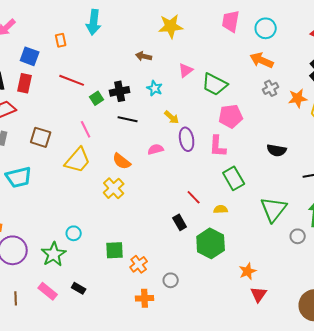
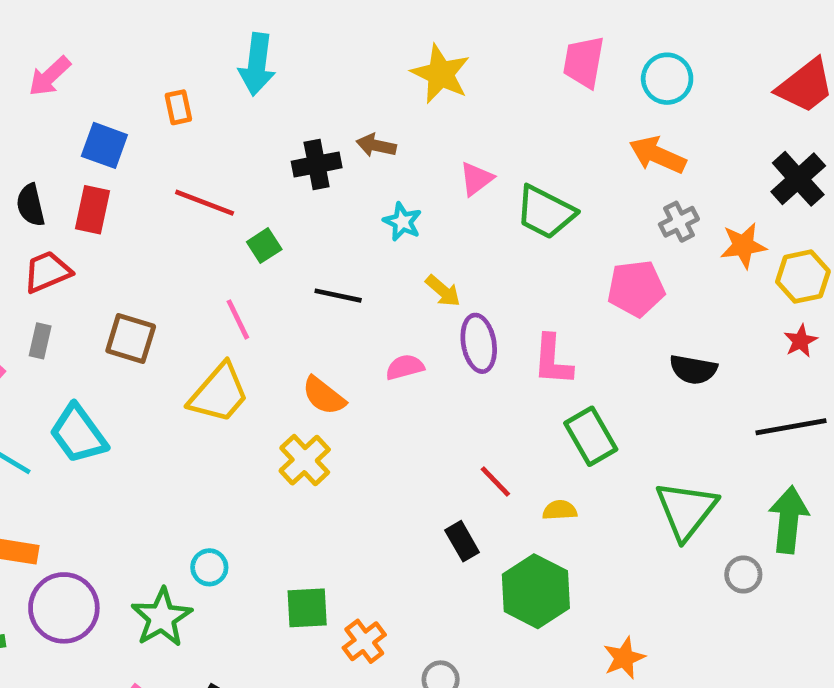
yellow star: (171, 26) -> (441, 74), turned 30
black cross: (120, 91) -> (317, 164), moved
pink pentagon: (231, 116) -> (636, 288), moved
cyan trapezoid: (19, 177) -> (78, 434), turned 68

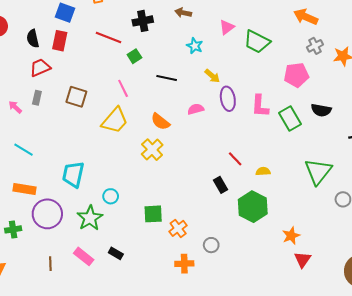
black cross: (317, 164) -> (143, 21), moved
cyan trapezoid: (78, 434) -> (73, 174), moved, turned 48
green rectangle: (591, 436) -> (290, 118), moved

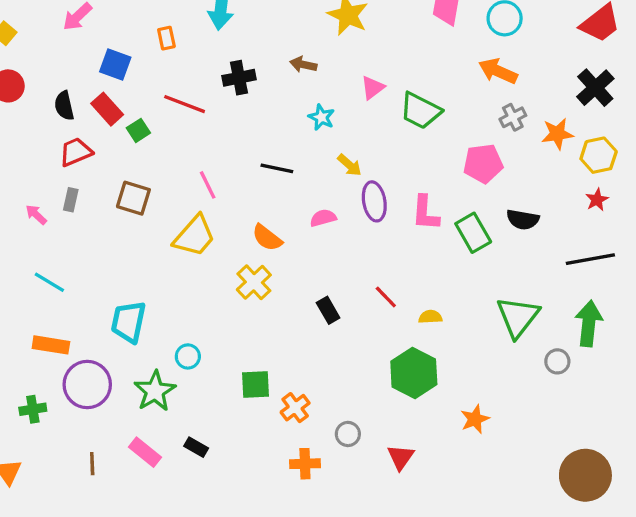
red rectangle: (60, 41) -> (107, 109), turned -54
green square: (134, 56) -> (138, 130), moved
black rectangle: (221, 185) -> (328, 310), moved
red triangle: (303, 260) -> (401, 457), moved

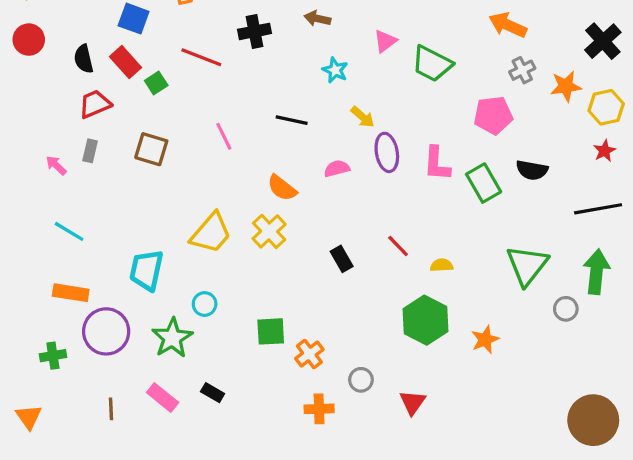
yellow trapezoid: (194, 236) -> (211, 233), moved
orange star: (475, 419) -> (485, 339), moved

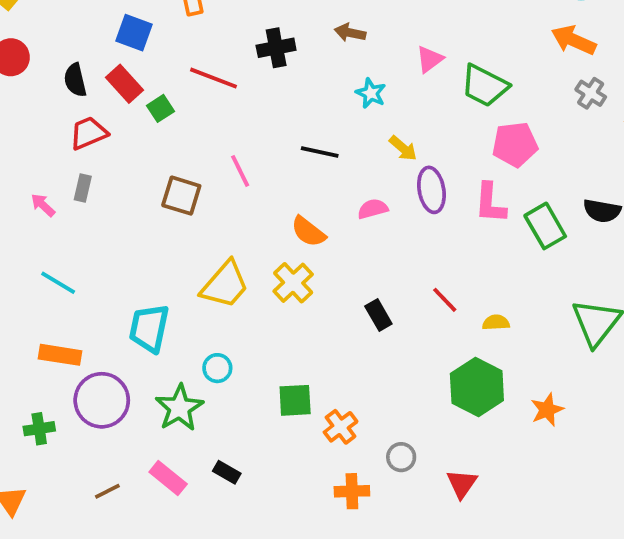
gray cross: (522, 70) -> (591, 93), turned -30
pink pentagon: (493, 115) -> (515, 144), moved
brown square: (151, 149) -> (181, 196), moved
brown line: (111, 409) -> (107, 491), turned 65

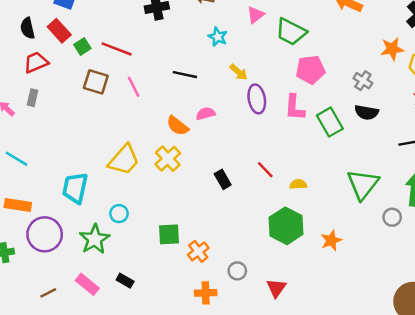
red line: (214, 78) -> (117, 49), moved
gray cross: (591, 93) -> (363, 81), moved
brown square: (181, 196) -> (96, 82), moved
pink semicircle: (373, 209) -> (206, 114), moved

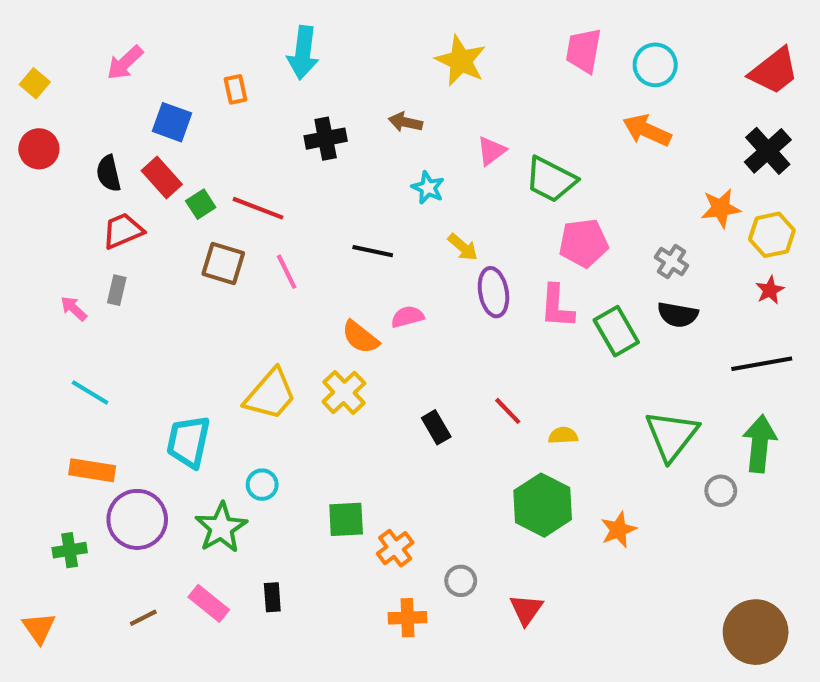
black rectangle: (125, 281) -> (272, 597), turned 56

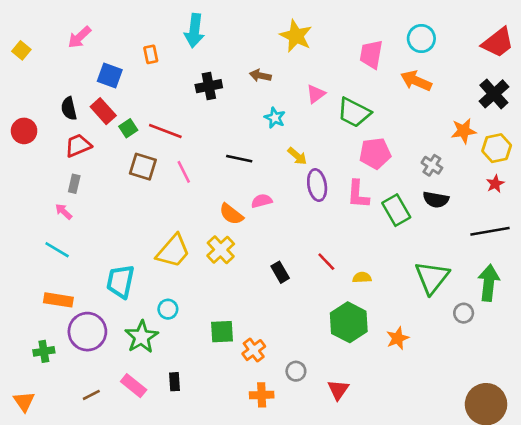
pink trapezoid: (584, 51) -> (371, 54), moved
red circle: (39, 149) -> (24, 131), moved
pink arrow: (74, 309) -> (64, 211), moved

